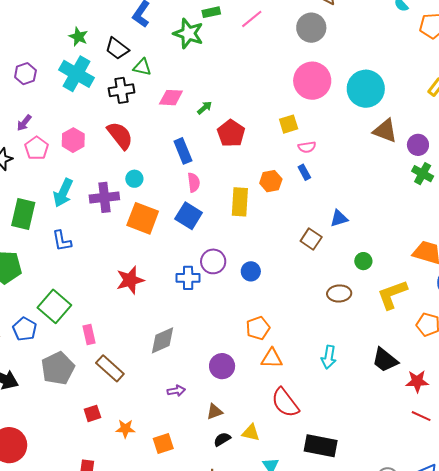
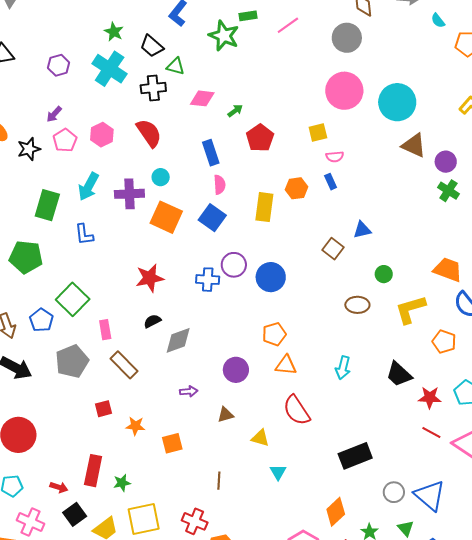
blue circle: (251, 271) -> (271, 277), size x1.5
black semicircle: (222, 439) -> (152, 321), moved
black rectangle: (321, 446) -> (355, 456), moved, turned -36

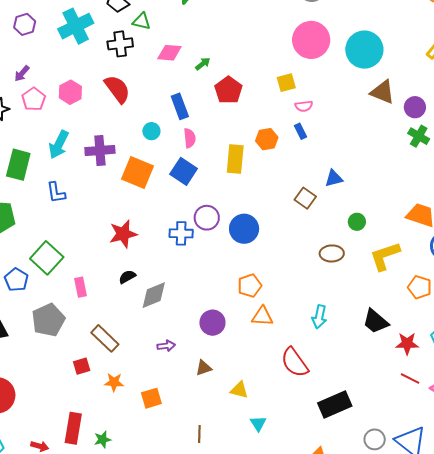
cyan cross: (110, 69) -> (76, 26), turned 32
cyan circle: (161, 177) -> (151, 131), moved
brown rectangle: (124, 365) -> (105, 338), moved
red semicircle: (297, 410) -> (295, 362), moved

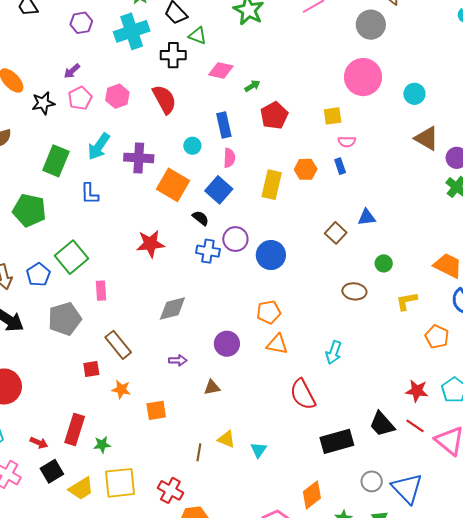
cyan circle: (364, 50) -> (414, 94), size x0.6
yellow L-shape: (385, 256) -> (407, 301), size x0.7
black semicircle: (127, 277) -> (201, 218), moved, turned 60
black trapezoid: (376, 321) -> (382, 424), moved
yellow triangle: (239, 390) -> (226, 439), moved

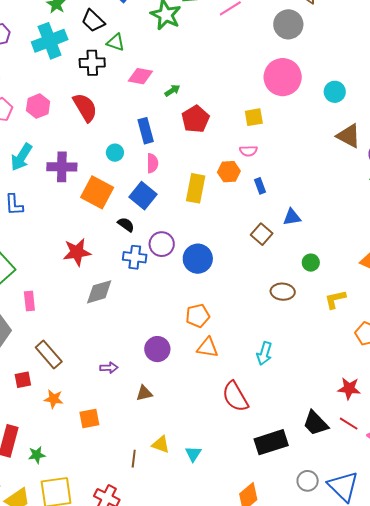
pink semicircle: (347, 142) -> (248, 151), moved
blue rectangle: (340, 166) -> (260, 186), moved
gray diamond: (172, 309) -> (99, 292), moved

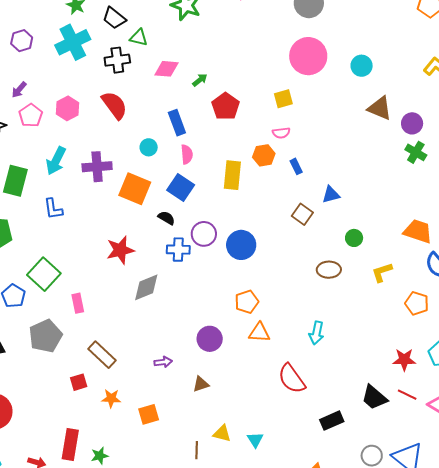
black rectangle: (271, 442) -> (332, 421), size x0.7

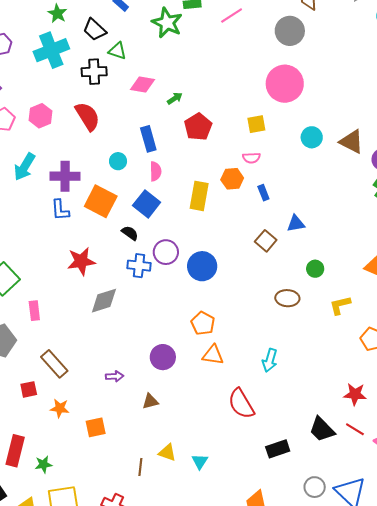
cyan circle: (362, 66) -> (312, 137), moved
blue L-shape: (53, 209) -> (60, 210), moved
orange pentagon: (247, 302) -> (203, 323), turned -30

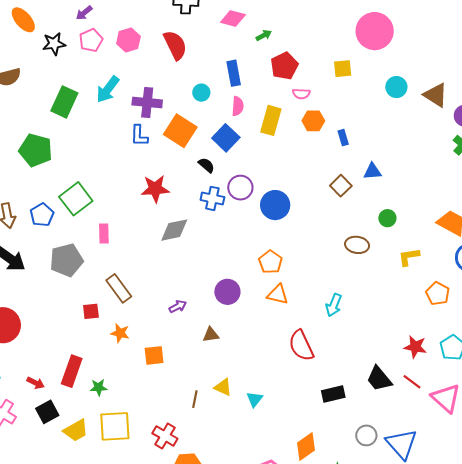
pink semicircle: (251, 158) -> (301, 94), moved
yellow rectangle: (199, 196) -> (271, 120), moved
purple arrow: (115, 376) -> (178, 306), turned -30

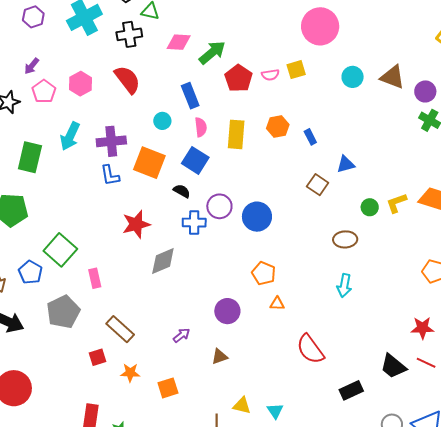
green arrow: (264, 35) -> (212, 52), size x1.8
pink semicircle: (301, 94) -> (270, 75), moved
yellow L-shape: (409, 257) -> (396, 203), moved
orange triangle: (278, 294) -> (277, 304), size x0.7
cyan arrow: (334, 305) -> (344, 286), moved

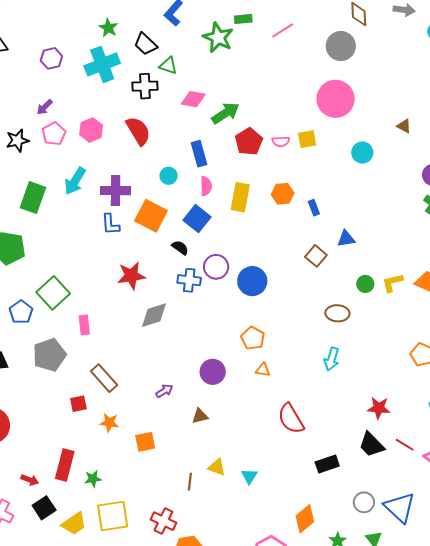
brown triangle: (393, 77) -> (404, 126), moved, size x0.6
red star: (422, 328) -> (379, 408), moved

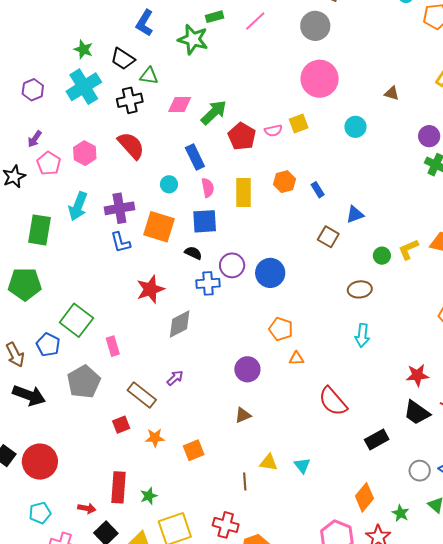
blue square: (197, 219) -> (205, 221), turned -32
purple arrow: (164, 391) -> (175, 378), moved

